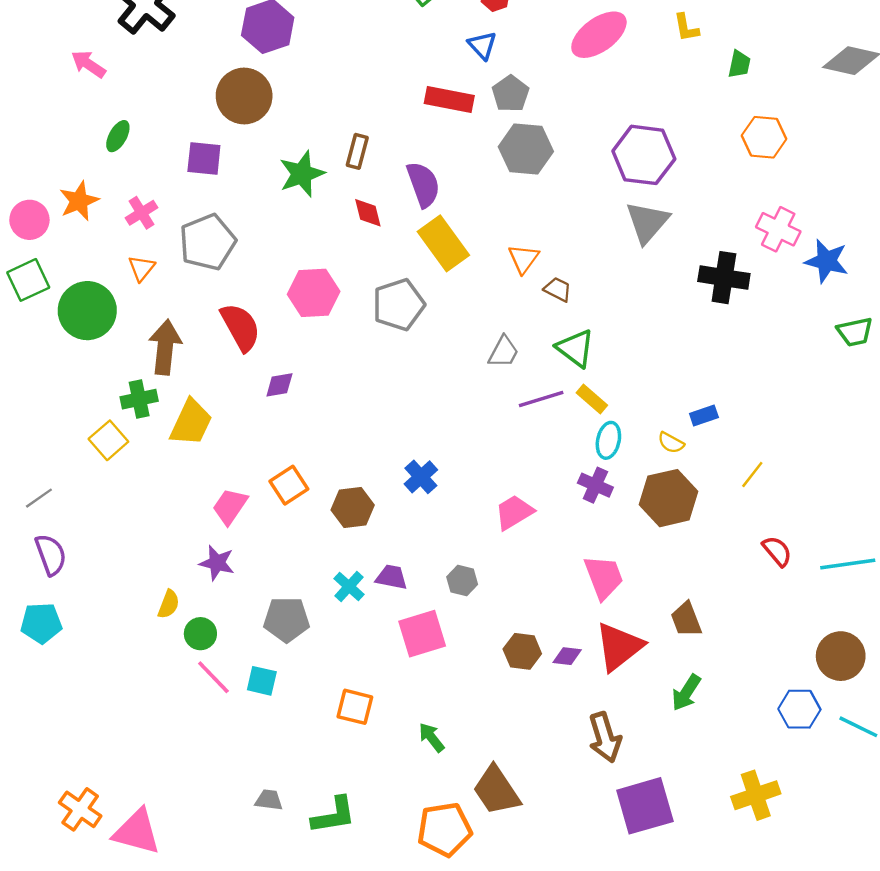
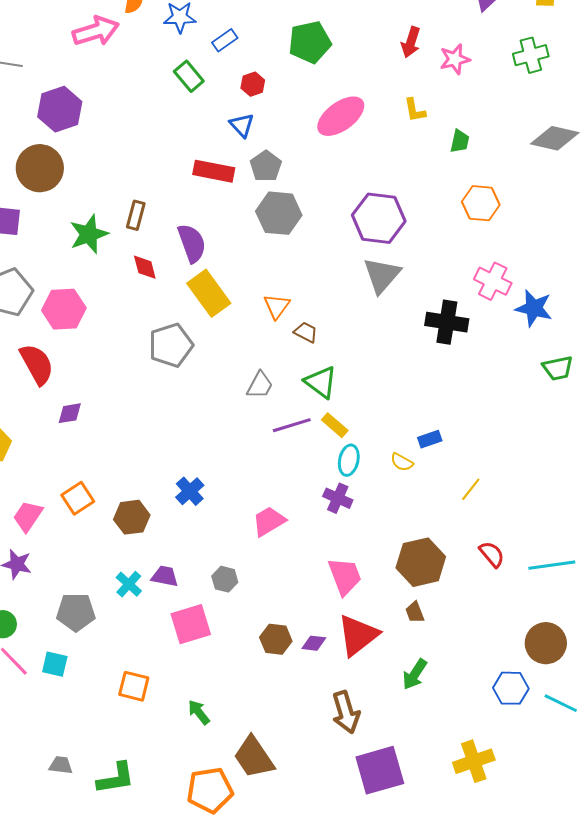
pink hexagon: (314, 293) -> (64, 309), moved
brown hexagon: (669, 498) -> (421, 562), moved
brown trapezoid: (686, 620) -> (415, 612), size x0.7

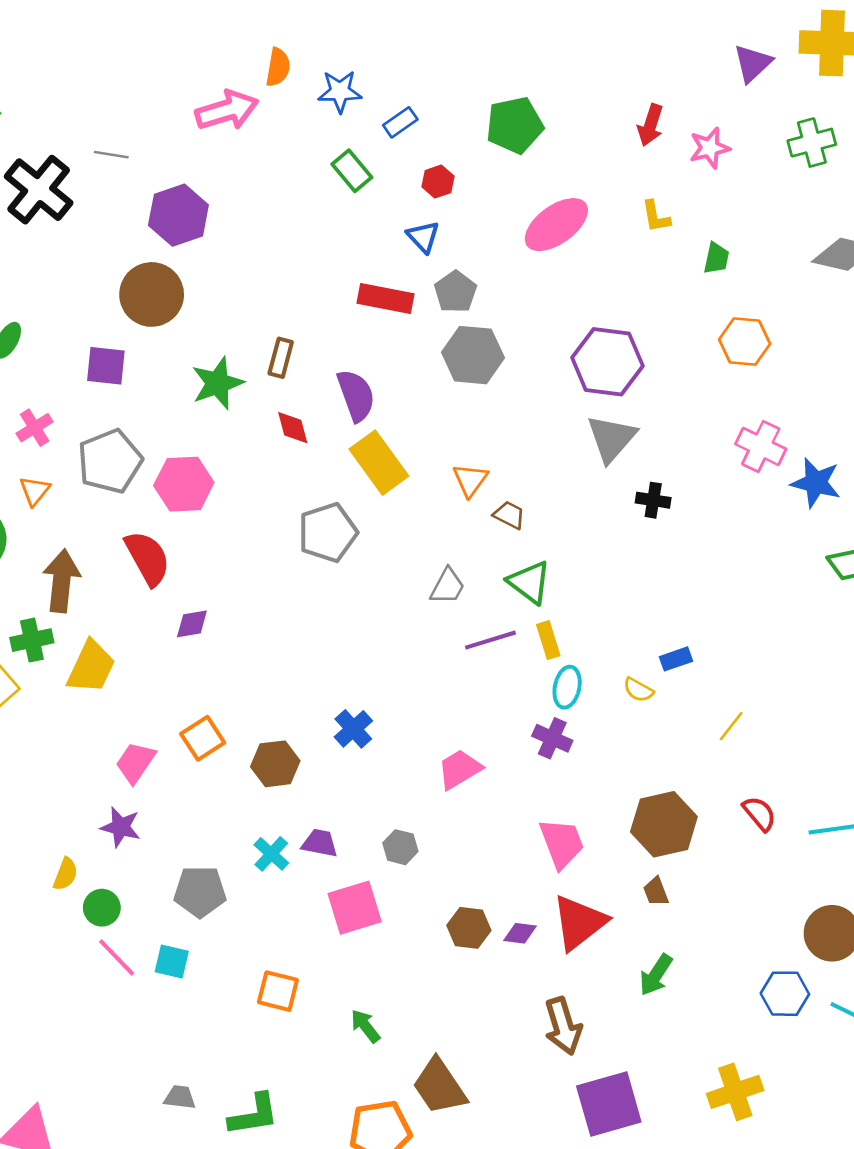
black cross: (447, 322) -> (653, 500), moved, size x0.6
yellow rectangle: (335, 425) -> (548, 640), turned 32

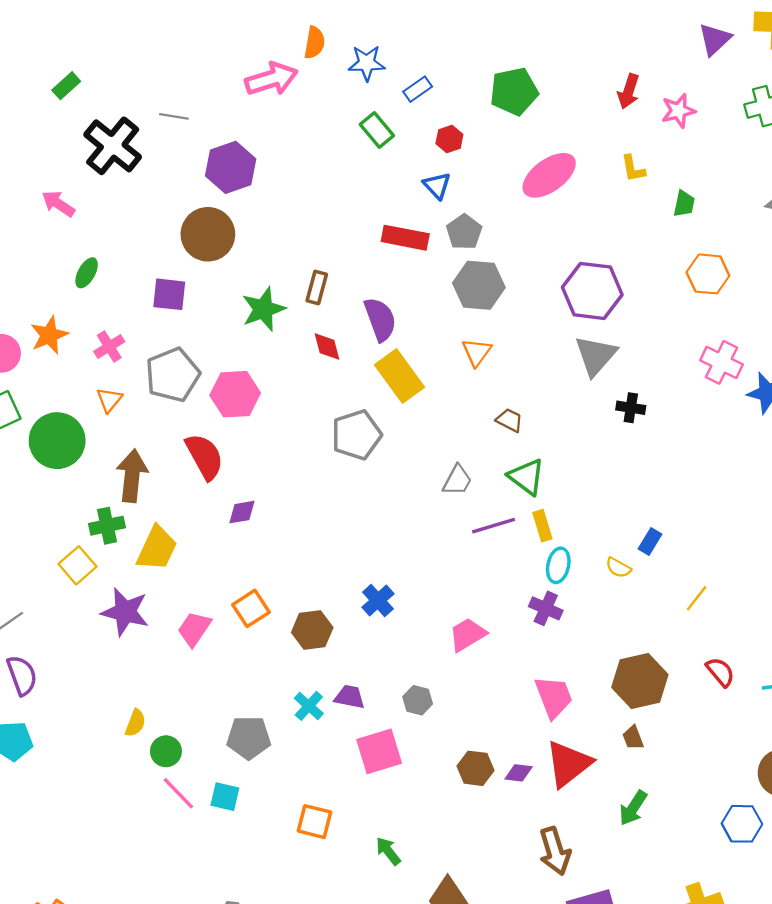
orange triangle: (470, 480) -> (477, 352), moved
blue rectangle: (676, 659) -> (650, 542), turned -40
purple star: (121, 827) -> (125, 612), moved, size x1.4

